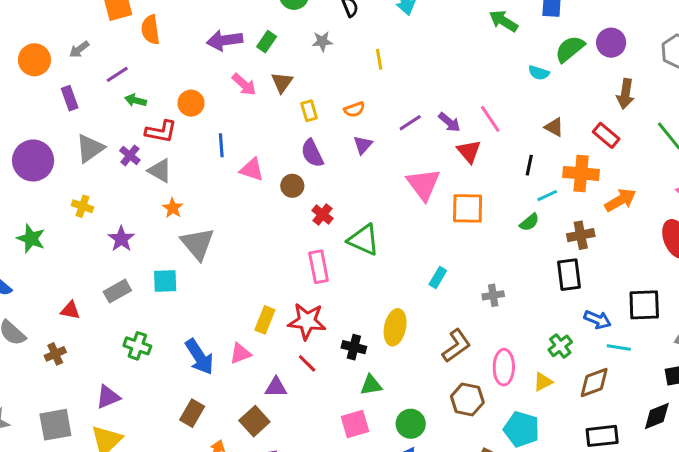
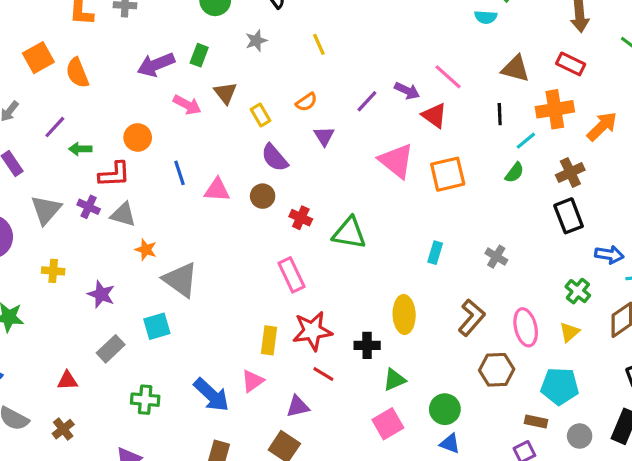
brown triangle: (554, 127) -> (515, 69), size x1.4
pink rectangle: (319, 267) -> (291, 275), moved
gray cross: (493, 295) -> (496, 257), turned -36

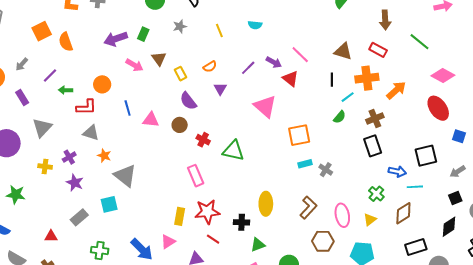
cyan semicircle: (486, 17) -> (255, 25), moved
orange square: (448, 174) -> (299, 135), moved
purple cross: (89, 207) -> (69, 157), moved, turned 32
cyan rectangle: (435, 253) -> (305, 164), moved, turned 56

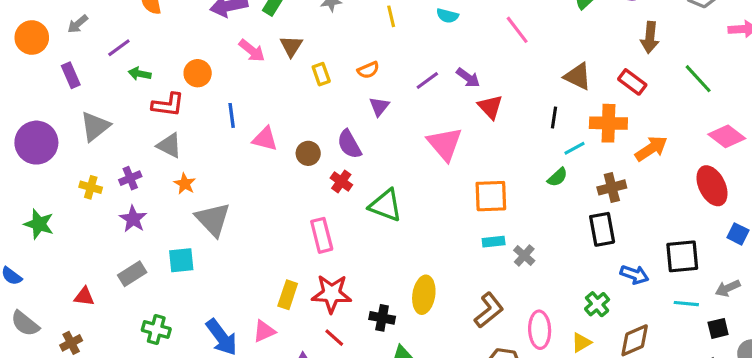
pink line: (300, 55) -> (517, 30), moved
purple semicircle: (188, 101) -> (349, 144), moved
cyan line: (415, 187) -> (686, 304), moved

